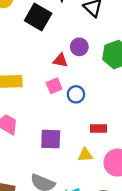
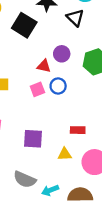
blue circle: (76, 94) -> (58, 86), moved

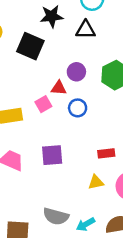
black triangle: (75, 18) -> (86, 30), turned -36
pink square: (37, 89) -> (43, 104), moved
purple square: (33, 139) -> (52, 155), moved

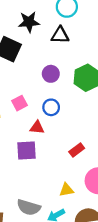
red triangle: (59, 88) -> (37, 127), moved
red rectangle: (106, 153) -> (77, 150), turned -32
yellow triangle: (96, 182) -> (66, 190), moved

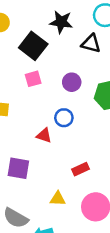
pink square: (20, 103) -> (33, 79), moved
purple square: (27, 151) -> (18, 168), moved
yellow triangle: (66, 190) -> (58, 199), moved

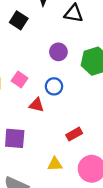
black square: (33, 46) -> (19, 20), size x0.7
pink square: (33, 79) -> (20, 80), moved, turned -35

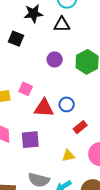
blue circle: (54, 86) -> (67, 104), moved
red triangle: (37, 105) -> (44, 108), size x1.5

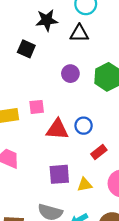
pink square: (26, 89) -> (37, 107), turned -32
purple square: (30, 140) -> (59, 174), moved

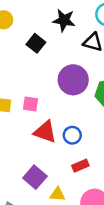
purple circle: (70, 74) -> (73, 80), size x1.6
purple square: (59, 174) -> (35, 177), turned 30

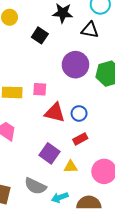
red rectangle: (80, 166) -> (80, 139), moved

